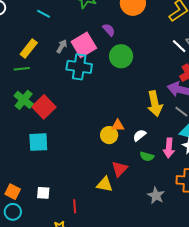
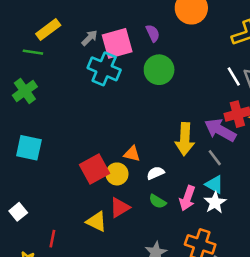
red square: (44, 107) -> (94, 169), moved
yellow circle: (109, 135) -> (117, 174), moved
white square: (43, 193) -> (18, 212), turned 32

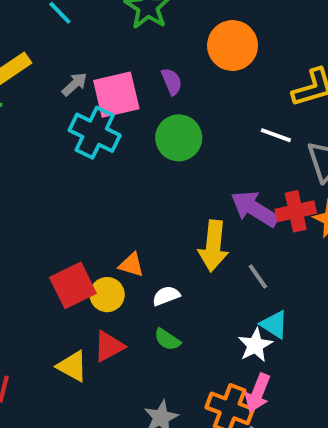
white line: (234, 77) -> (276, 135), moved, turned -42
purple arrow: (220, 130) -> (255, 209), moved
cyan triangle: (214, 185) -> (274, 324), moved
pink arrow: (187, 198) -> (258, 393), moved

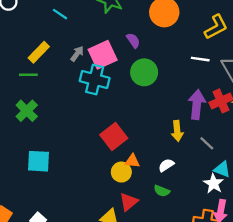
purple arrow: (255, 209) -> (197, 104), turned 76
yellow arrow: (213, 246) -> (177, 131), size x0.7
orange triangle: (131, 265) -> (132, 161), moved
red square: (73, 285) -> (114, 136), moved
white semicircle: (166, 296) -> (166, 165), moved

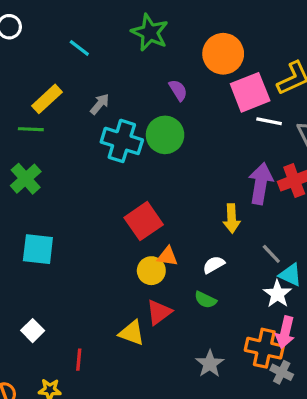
pink square: (103, 55) -> (250, 92), moved
green circle: (144, 72) -> (165, 135), moved
gray line: (207, 143) -> (271, 254), moved

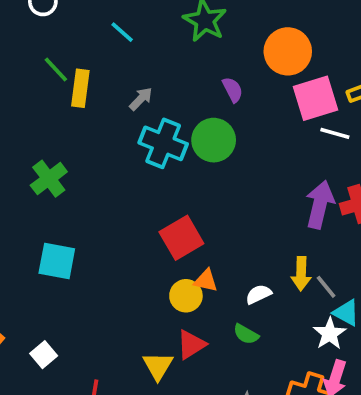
yellow rectangle: (47, 99) -> (80, 88), turned -44
green line: (31, 129) -> (56, 69), moved, turned 40
yellow arrow: (232, 218) -> (301, 274), moved
yellow triangle: (132, 333) -> (158, 366), turned 36

